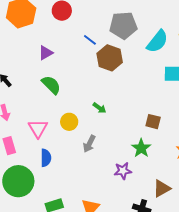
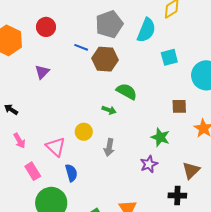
green semicircle: (51, 85) -> (127, 91), moved
brown square: (153, 122) -> (179, 106), moved

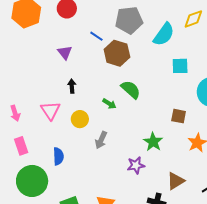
purple triangle: (42, 72) -> (65, 52), moved, turned -35
black arrow: (11, 110) -> (72, 86), moved, turned 40
pink triangle: (56, 147) -> (51, 110), moved

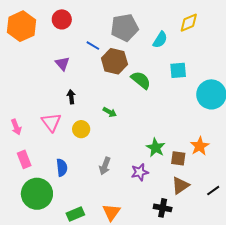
cyan semicircle: (164, 34) -> (160, 40), size x0.7
green semicircle: (131, 90) -> (141, 80), moved
brown square: (179, 116) -> (178, 158), moved
gray arrow: (101, 140) -> (105, 166), moved

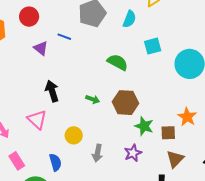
brown hexagon: (114, 61) -> (125, 103), moved
purple triangle: (62, 64) -> (41, 48), moved
black arrow: (71, 97) -> (52, 91), size x1.5
yellow circle: (81, 129) -> (74, 135), moved

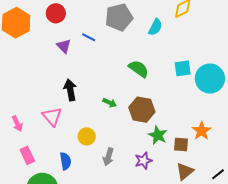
cyan square: (153, 46) -> (183, 68), moved

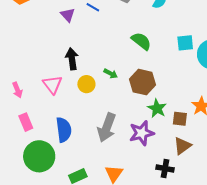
yellow circle: (87, 136) -> (86, 84), moved
gray arrow: (108, 157) -> (107, 127), size x1.6
blue semicircle: (65, 161) -> (64, 130), size x1.4
purple star: (143, 161) -> (142, 133), size x1.4

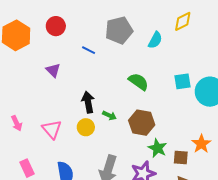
purple triangle: (68, 15) -> (53, 70), moved
black arrow: (72, 59) -> (88, 102), moved
pink arrow: (17, 90) -> (17, 123), moved

